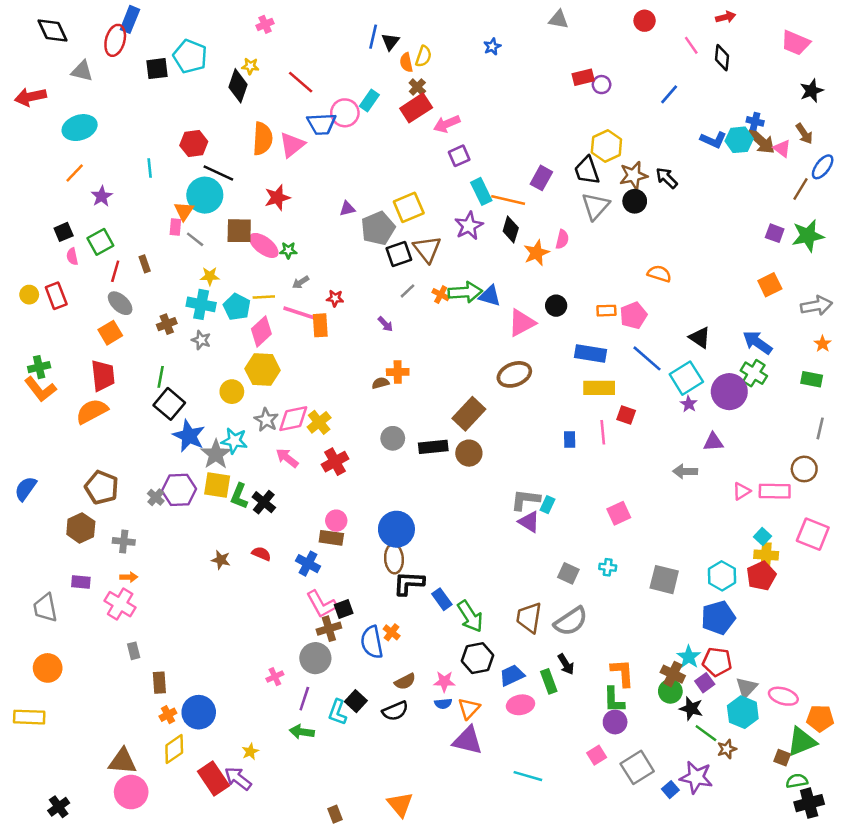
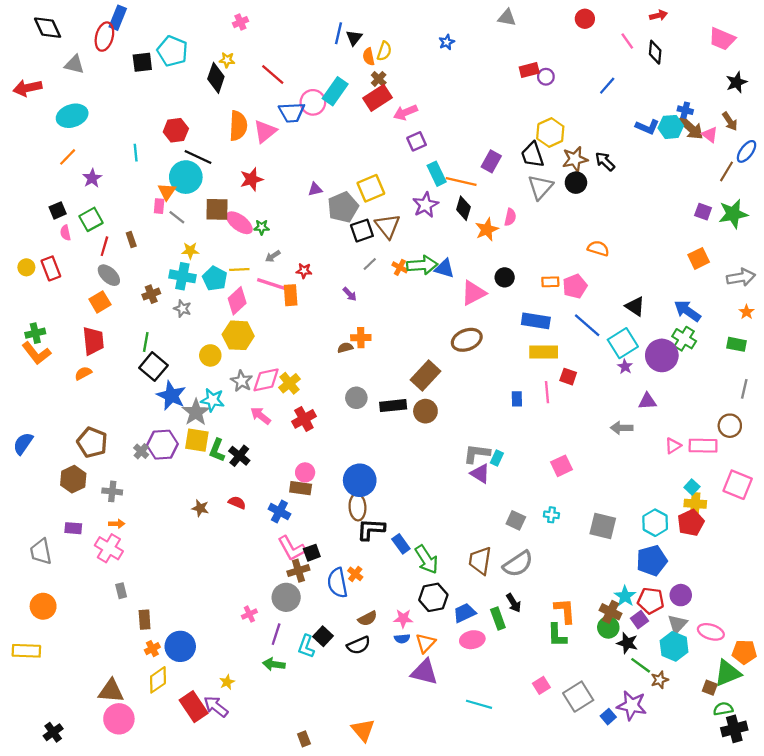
cyan rectangle: (369, 101) -> (335, 91), size x1.4
orange semicircle: (92, 411) -> (83, 373), size x0.6
purple circle: (615, 722) -> (681, 595), moved

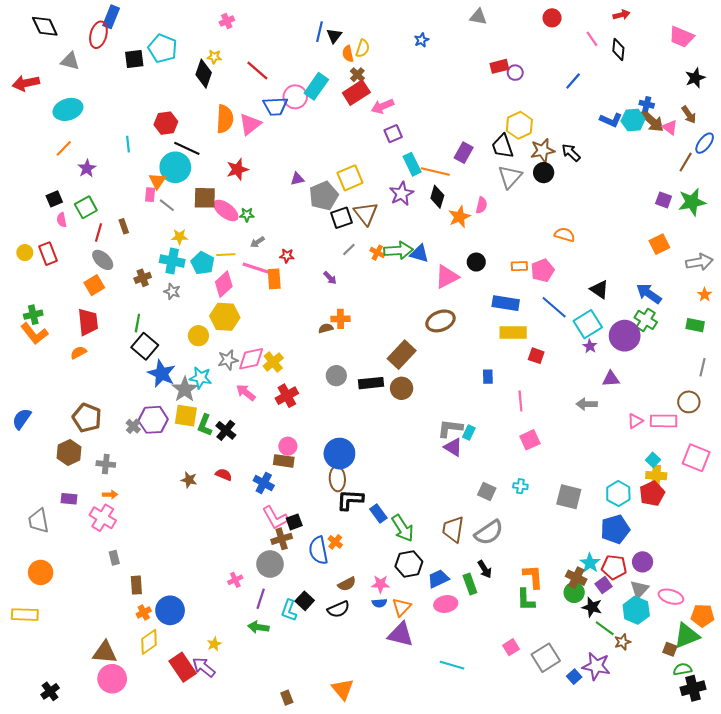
gray star: (242, 381) -> (228, 360), turned 30
pink line: (547, 392) -> (520, 401), moved

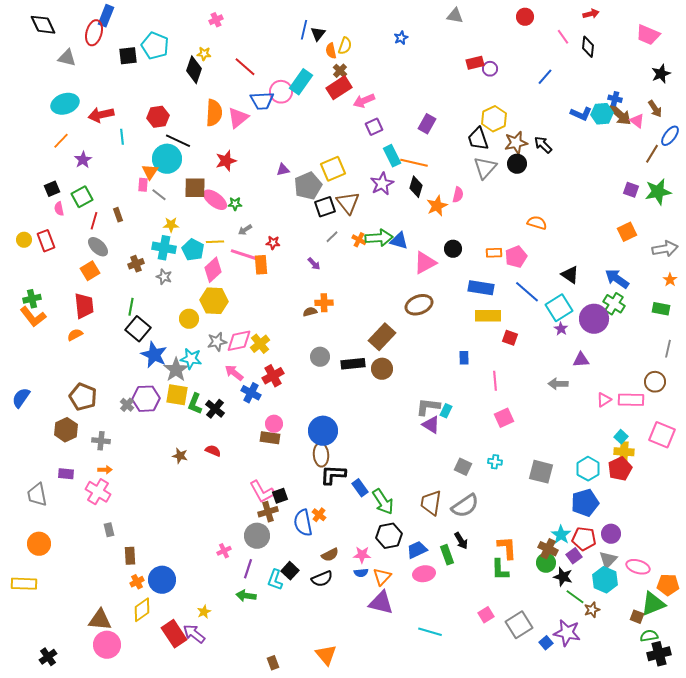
red arrow: (26, 83) -> (101, 115), moved
purple rectangle: (464, 153) -> (427, 124), moved
blue cross: (264, 483) -> (251, 393), moved

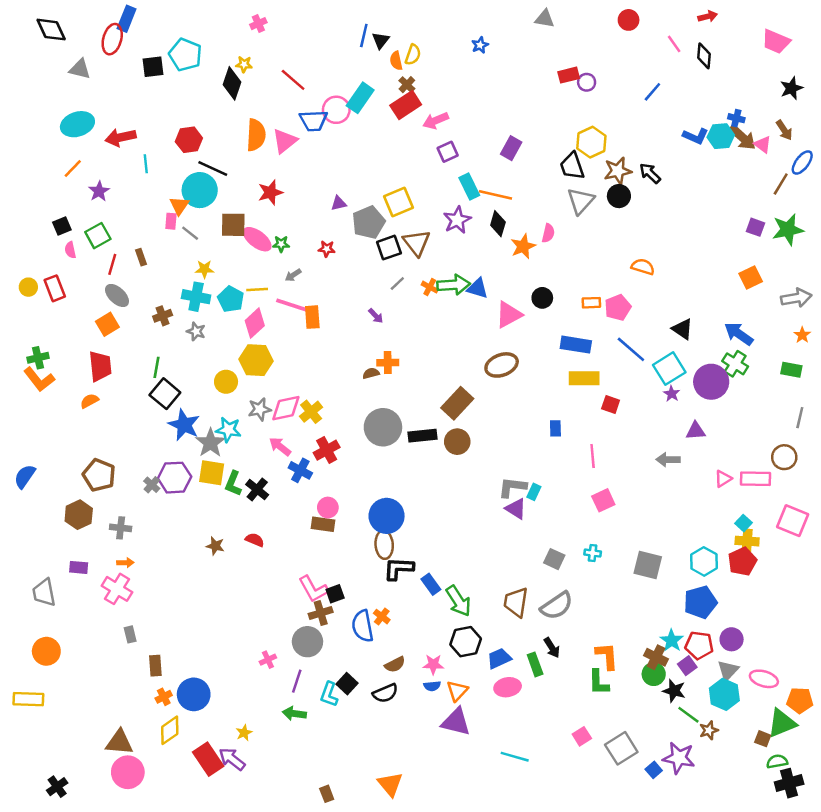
red star: (273, 243) -> (327, 249), moved
gray circle: (320, 357) -> (383, 427), size x1.6

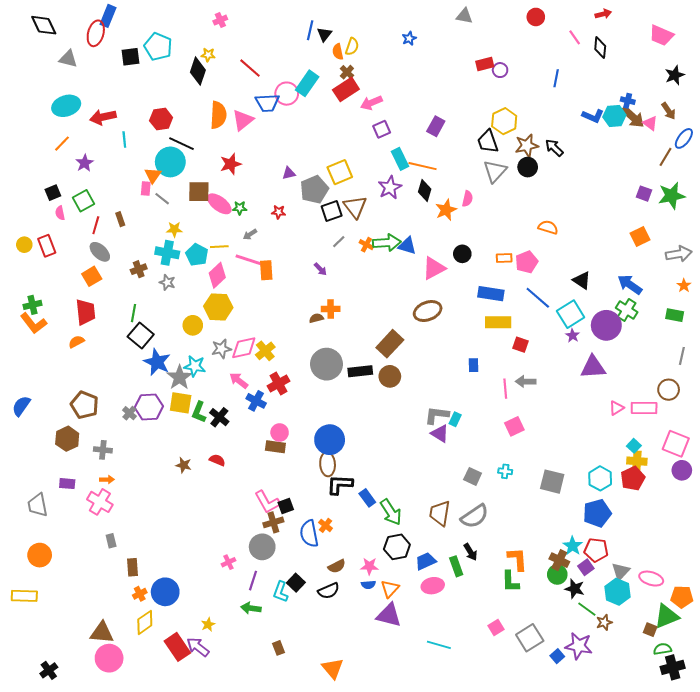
blue line: (652, 92) -> (556, 78), turned -30
purple triangle: (696, 431) -> (593, 367), size x1.5
gray arrow: (668, 460) -> (526, 381), moved
purple circle: (732, 639) -> (682, 470), moved
brown rectangle: (327, 794) -> (279, 648), moved

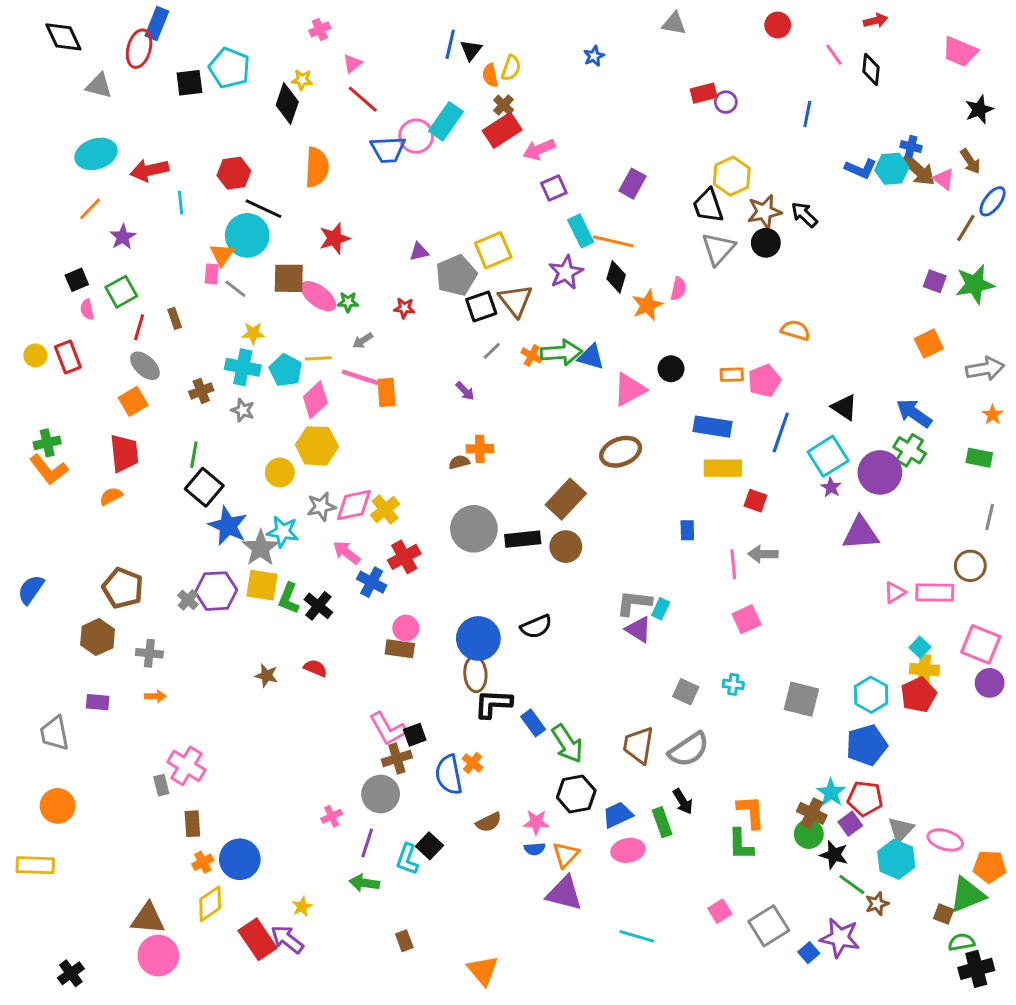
pink triangle: (243, 120) -> (352, 64), moved, size x0.6
blue line: (538, 298) -> (781, 432), turned 68
pink cross: (100, 502) -> (186, 766), moved
black semicircle: (329, 591) -> (536, 627), moved

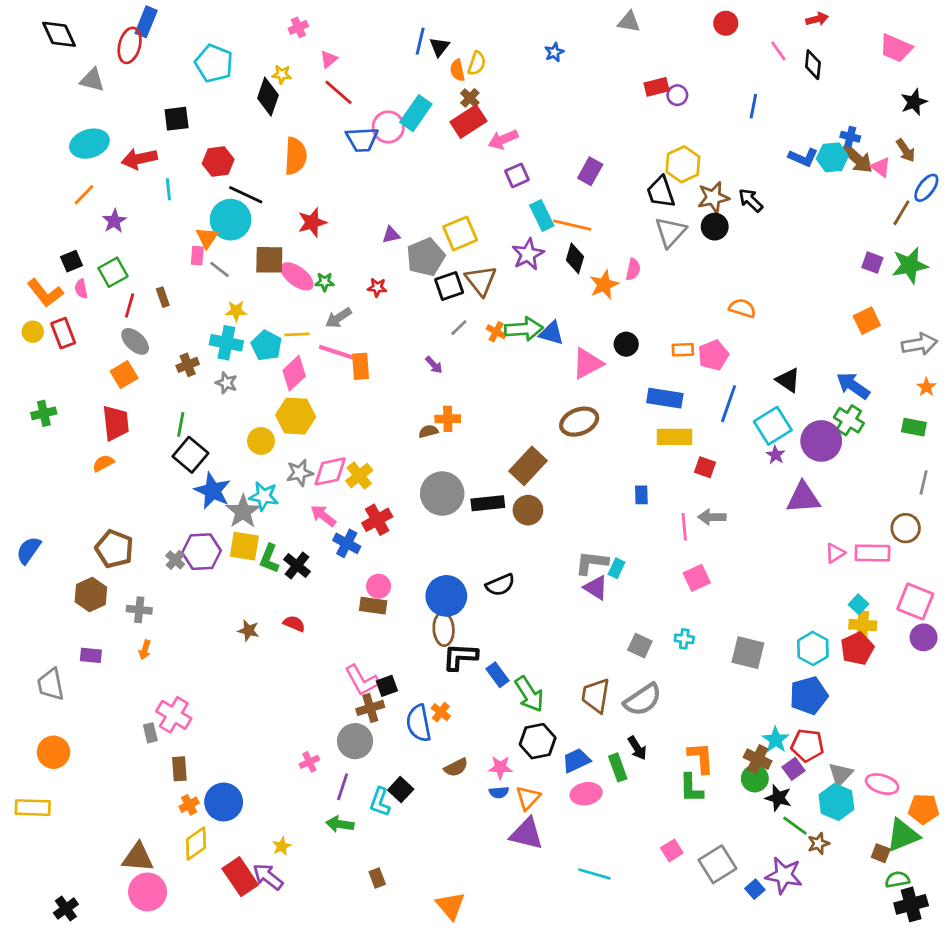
black square: (189, 83) -> (177, 119), moved
gray arrow: (363, 341) -> (338, 318), size x1.4
orange L-shape: (49, 470) -> (45, 293), moved
orange arrow: (155, 696) -> (145, 650), turned 108

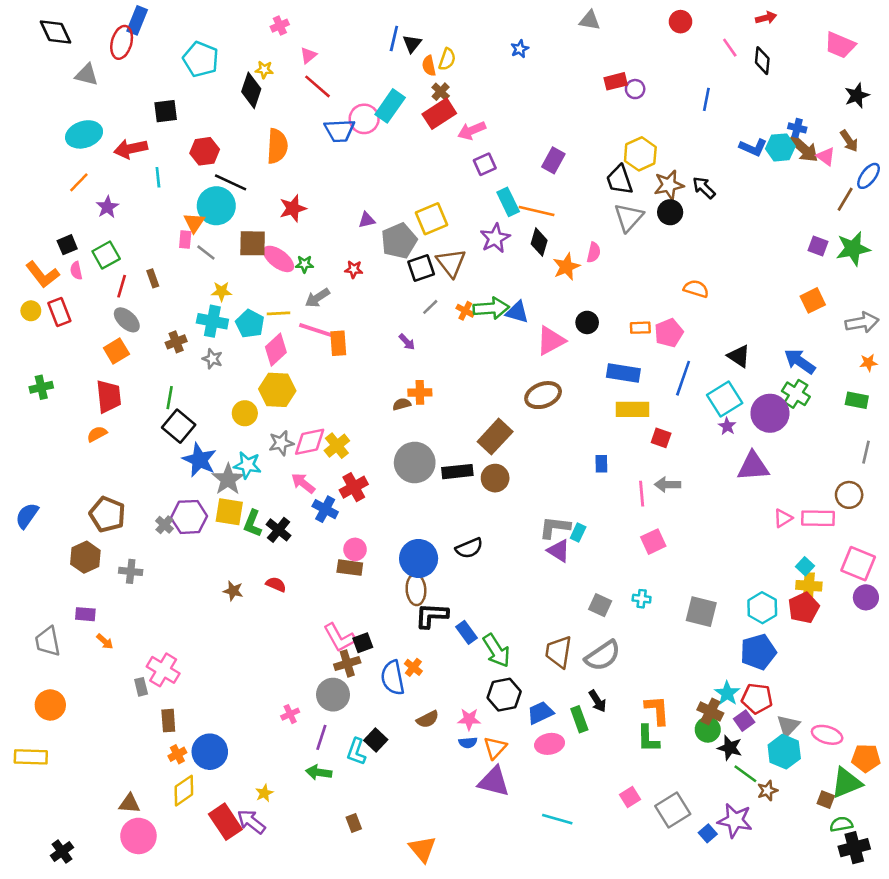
orange star: (926, 387) -> (869, 363), turned 30
orange arrow: (145, 650) -> (105, 641), moved, turned -66
brown triangle: (138, 857) -> (129, 804), size x0.7

